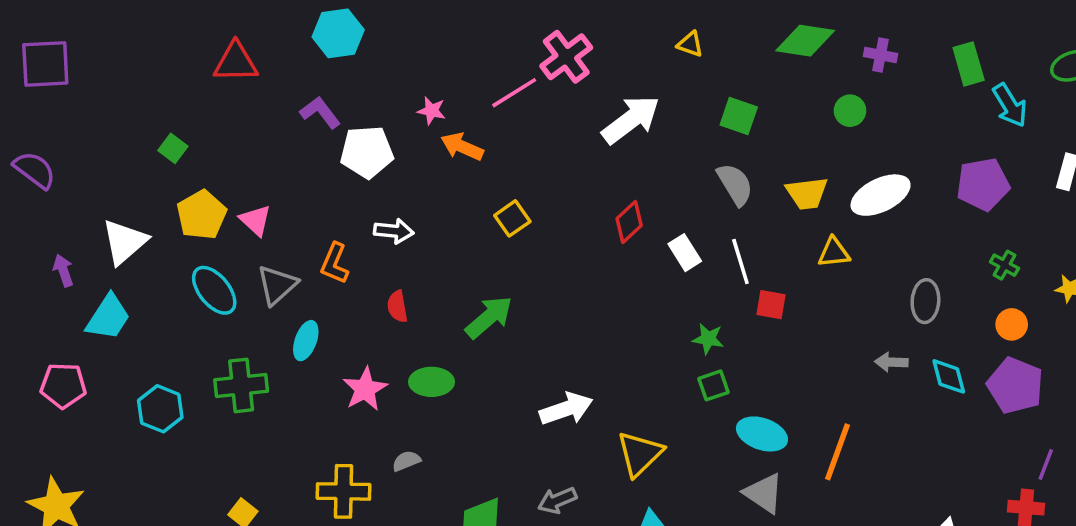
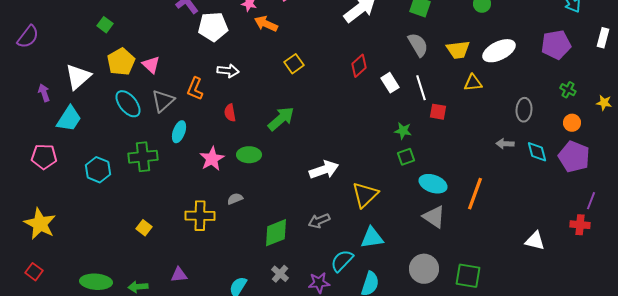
purple semicircle: (35, 170) -> (28, 37), turned 90

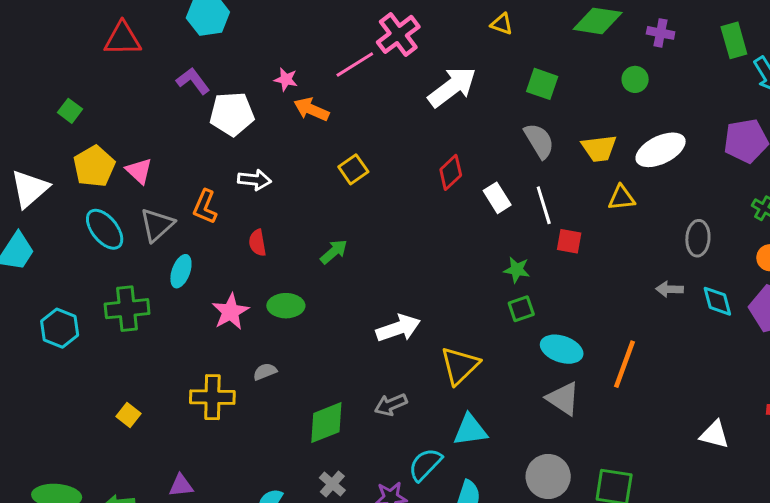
green arrow: (281, 119) -> (334, 252), size x0.7

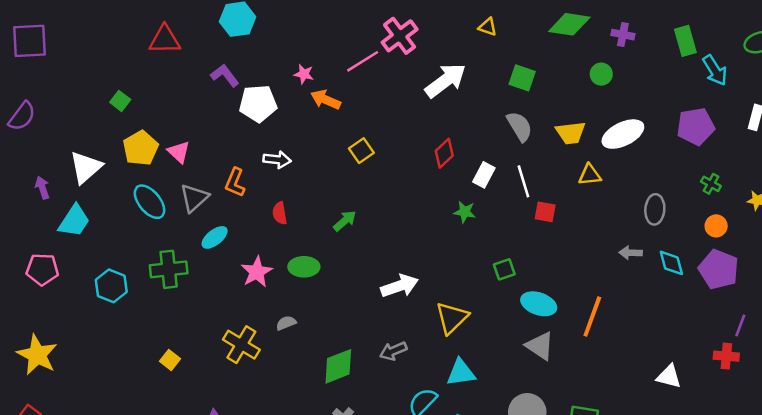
white rectangle: (497, 198) -> (484, 175), turned 60
green star: (517, 270) -> (465, 212), moved
cyan ellipse: (181, 271) -> (215, 237), turned 32
yellow cross: (212, 397) -> (241, 345), turned 30

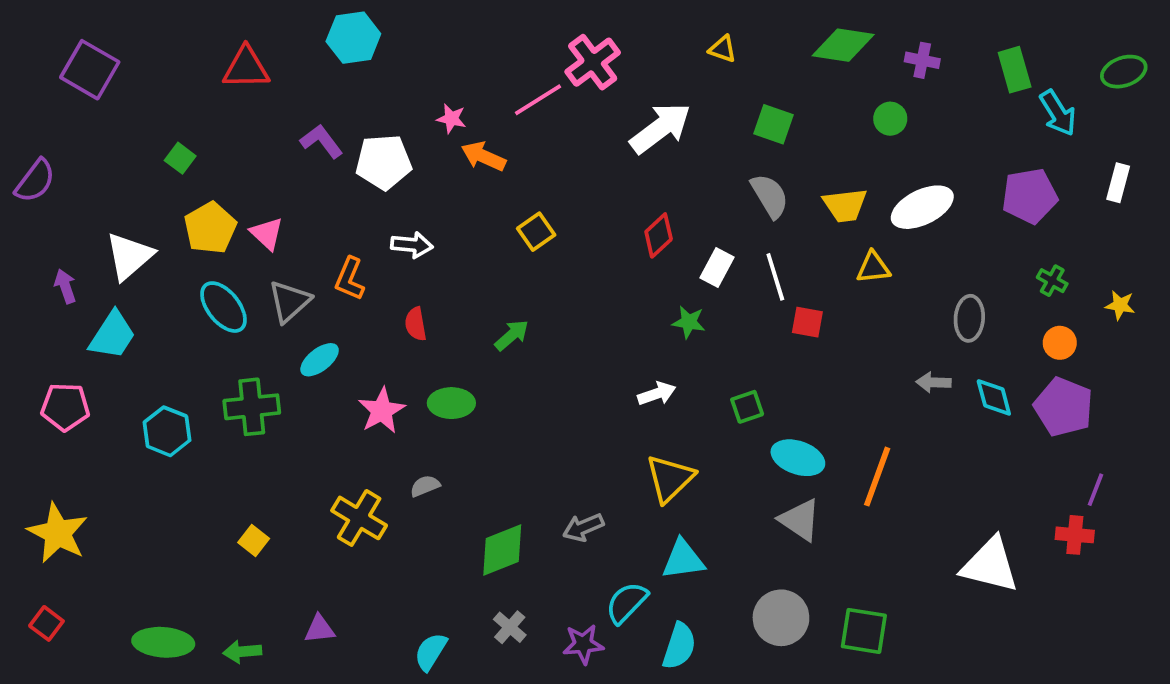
purple square: (30, 41) -> (90, 70), moved, turned 33
purple L-shape: (225, 75) -> (321, 141), moved
white arrow: (400, 286) -> (657, 394), moved, size x0.7
white triangle: (669, 377) -> (990, 565), size x1.6

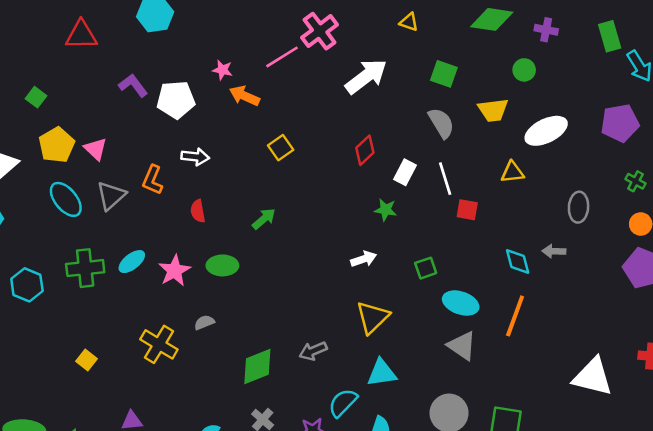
yellow trapezoid: (845, 205) -> (493, 110), moved
cyan ellipse: (320, 360) -> (132, 262), moved
cyan diamond: (994, 397) -> (518, 262), moved

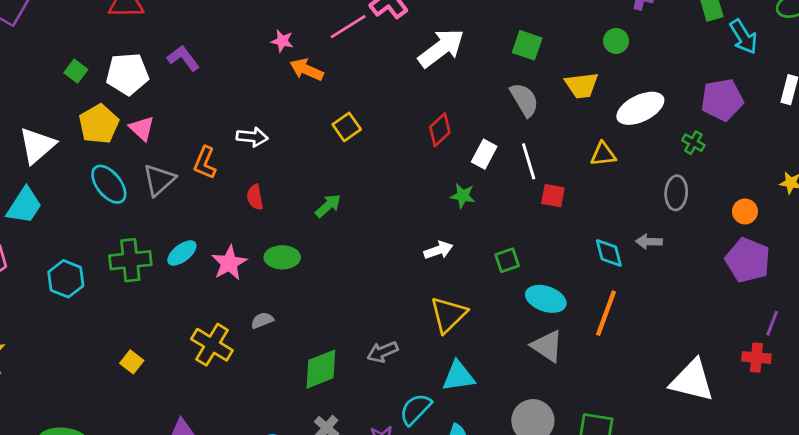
white pentagon: (176, 100) -> (127, 74), moved
green cross: (635, 181) -> (693, 143), moved

